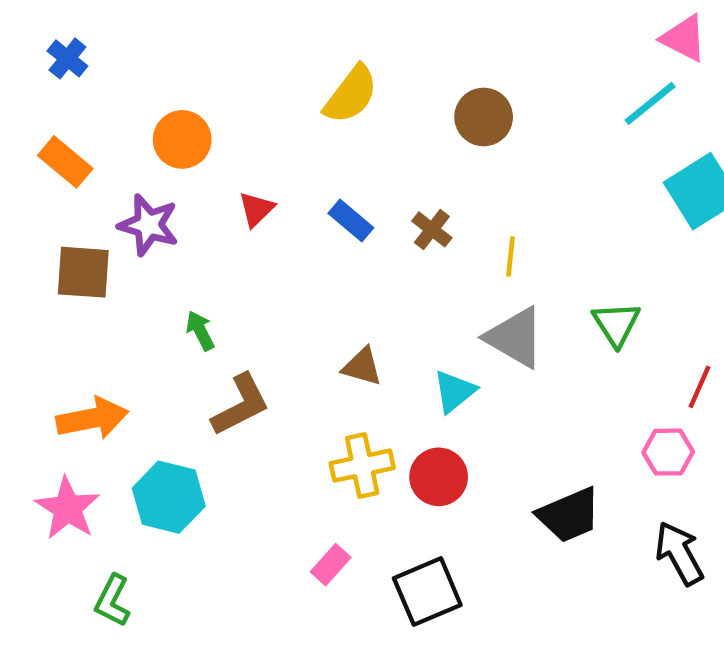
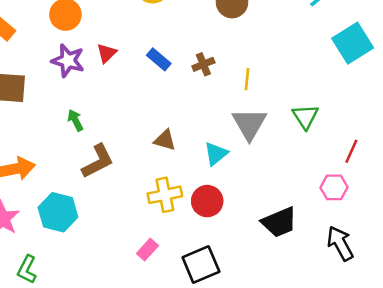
purple star: (148, 225) -> (68, 61), moved
brown cross: (432, 229) -> (203, 64), turned 30
gray triangle: (515, 337) -> (249, 124), turned 30

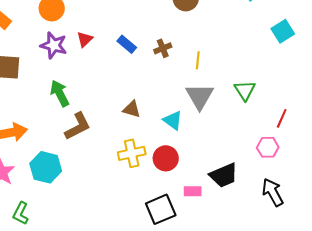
cyan square: (353, 43) -> (283, 31), size x0.7
green arrow: (75, 120) -> (60, 93), size x1.5
cyan triangle: (216, 154) -> (173, 120), turned -45
pink rectangle: (147, 250) -> (193, 191), moved, turned 48

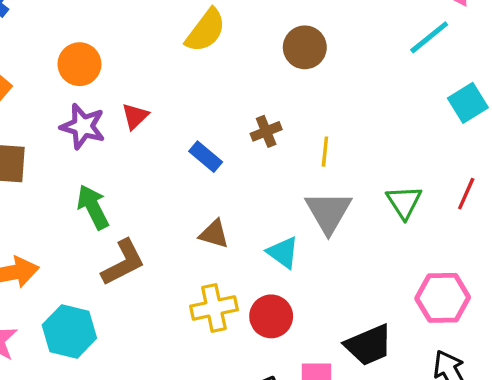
blue rectangle: (127, 44) -> (206, 157), moved
red line: (282, 118) -> (466, 194), moved
pink hexagon: (268, 147) -> (443, 298), size x1.4

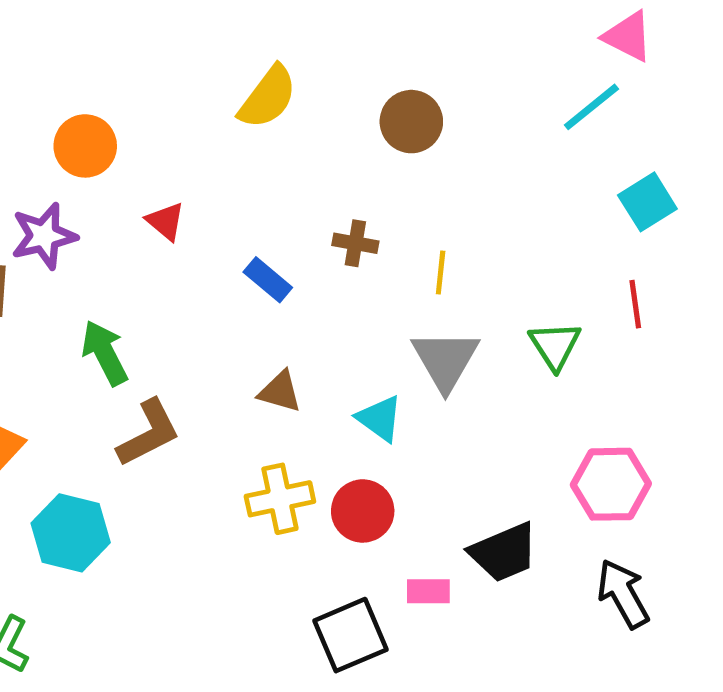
red triangle: (135, 116) -> (166, 221), turned -36
purple star: (83, 126) -> (44, 236), moved, turned -30
brown cross: (266, 131) -> (355, 243), turned 32
red line: (466, 194) -> (635, 304), moved, turned -32

